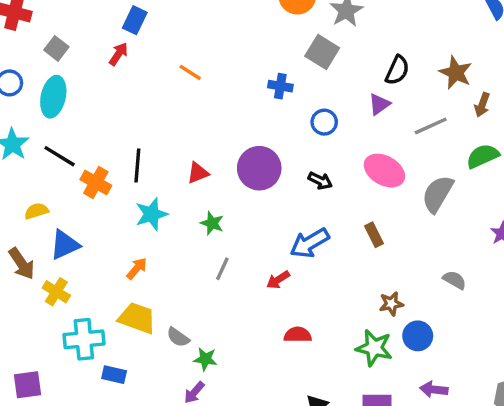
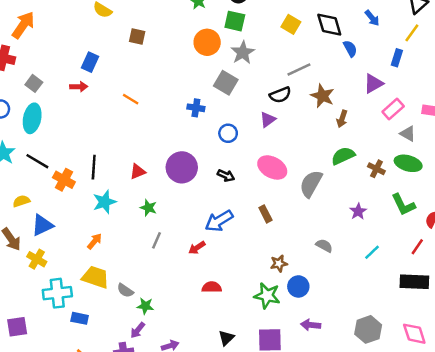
red arrow: (119, 54) -> (79, 87), turned 56
black semicircle: (397, 70) -> (280, 95), turned 45
gray line: (431, 126) -> (299, 70), moved

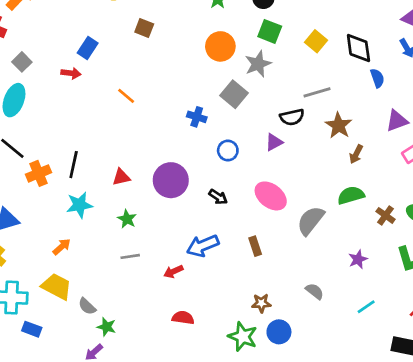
green square: (235, 21) -> (270, 31), moved
orange cross: (64, 180) -> (39, 173), turned 30
gray line: (156, 240) -> (130, 256), turned 49

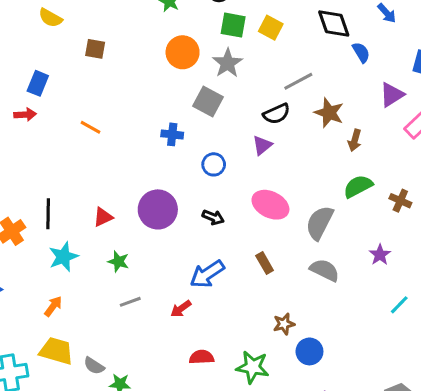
yellow square: (316, 41) -> (271, 28), moved
gray semicircle: (315, 291) -> (325, 270), moved, size x1.4
green star: (243, 337) -> (253, 367), moved

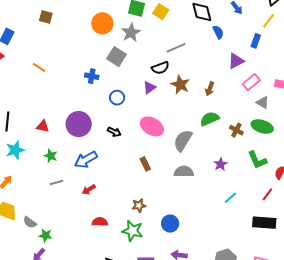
brown star: (329, 113) -> (180, 85), moved
red triangle: (103, 217) -> (43, 126), turned 32
gray semicircle: (325, 270) -> (184, 172), turned -30
blue arrow: (207, 274) -> (86, 160), moved
brown star: (284, 324) -> (139, 205), moved

